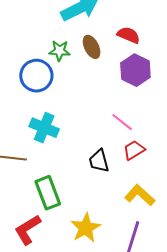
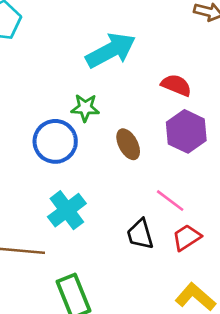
brown ellipse: (92, 47) -> (128, 144), moved
cyan cross: (44, 128) -> (67, 210), turned 32
black trapezoid: (99, 161) -> (140, 234), moved

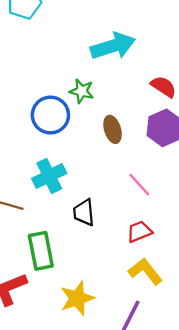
black trapezoid: (140, 234) -> (84, 213), moved
red trapezoid: (187, 237) -> (139, 232), moved

